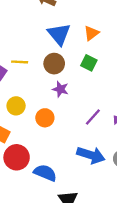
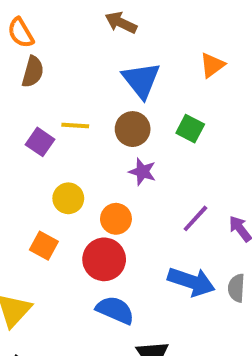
orange triangle: (91, 33) -> (212, 65), moved
red circle: (17, 157) -> (104, 259), moved

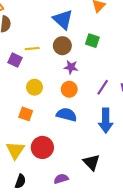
orange circle: (116, 219) -> (69, 89), moved
red circle: (104, 259) -> (42, 147), moved
blue arrow: (191, 282) -> (106, 121), turned 80
blue semicircle: (115, 310) -> (67, 115), moved

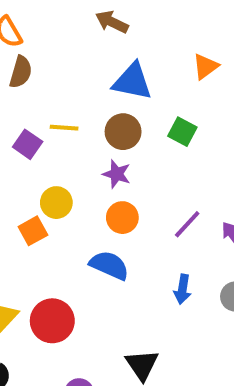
blue triangle: (63, 19) -> (132, 81), turned -40
purple star: (71, 67) -> (117, 174), moved
orange square: (26, 114) -> (33, 231), moved, turned 32
blue arrow: (106, 121) -> (182, 289), size x0.6

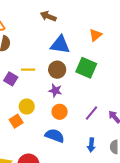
green square: (182, 132) -> (86, 68), size x1.5

